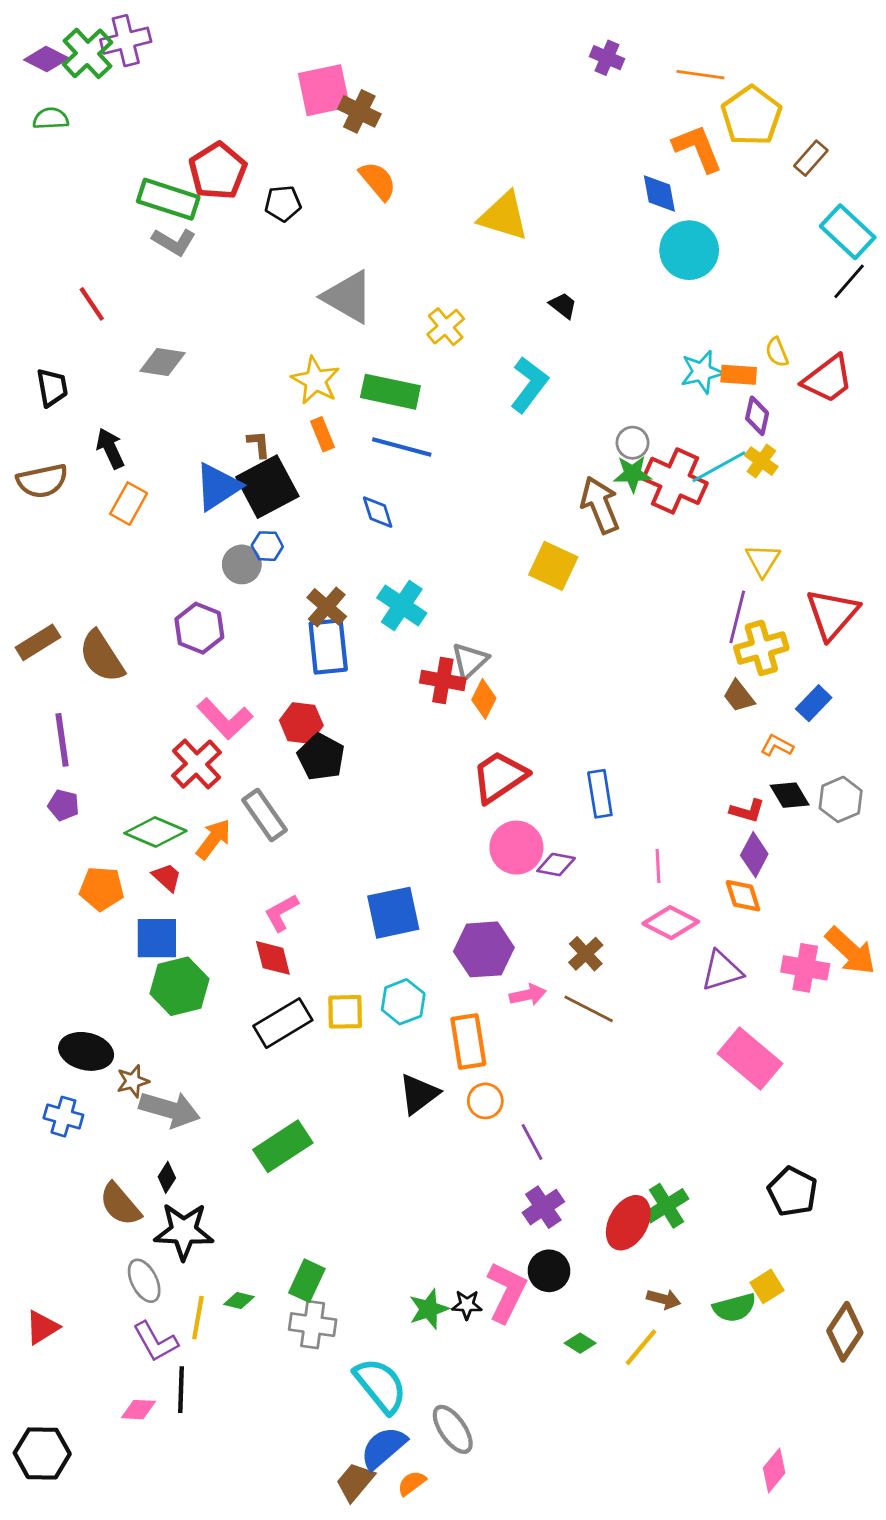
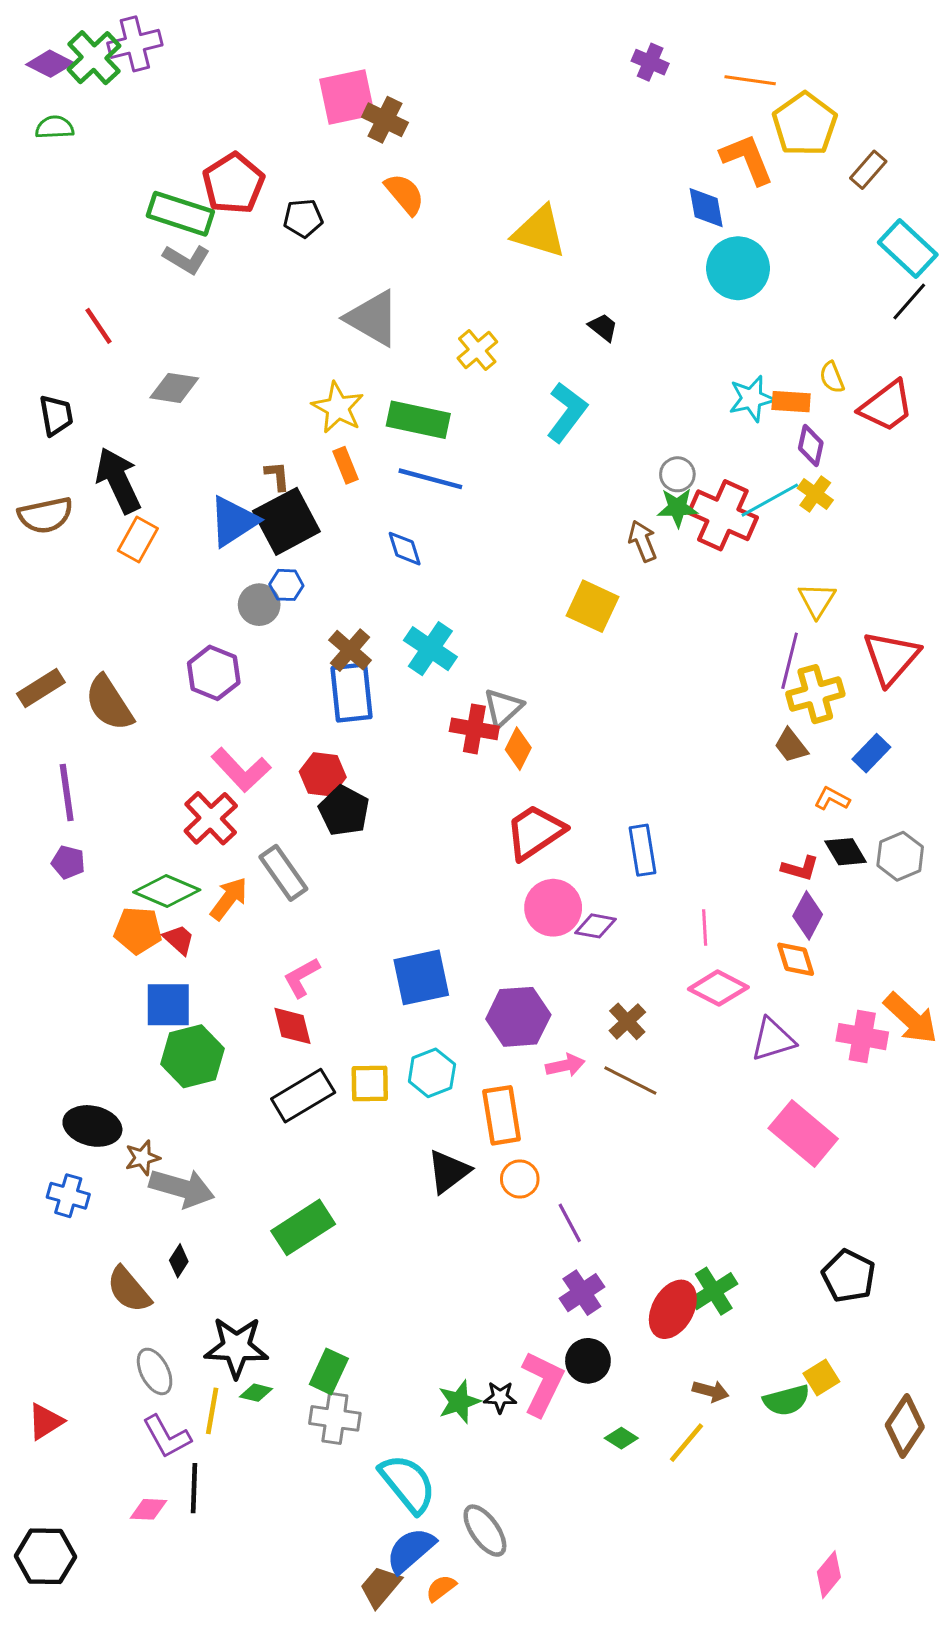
black arrow: (110, 448) -> (118, 480), size x1.5
brown arrow: (600, 505) -> (643, 541), size x0.7
orange pentagon: (102, 889) -> (138, 930), moved
black star: (184, 1231) -> (236, 1347), moved

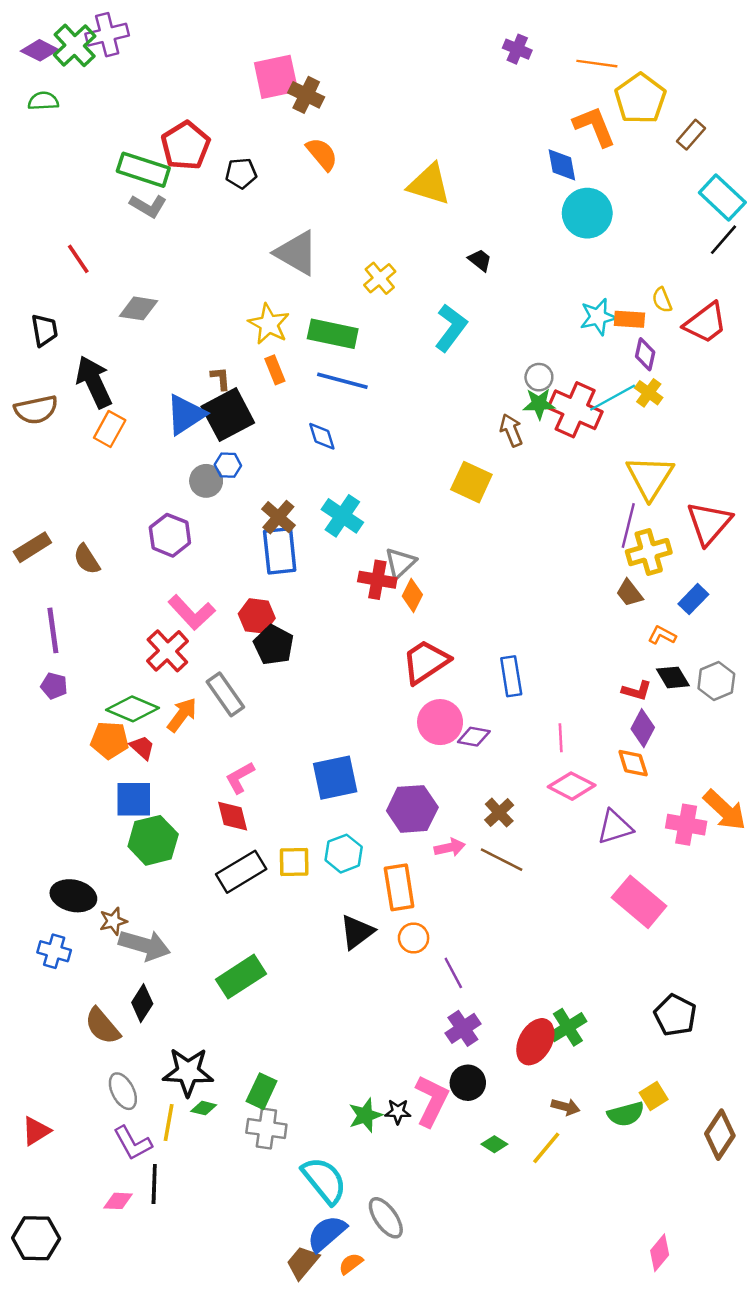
yellow triangle: (817, 600) -> (650, 477), size x1.6
brown semicircle: (109, 703) -> (87, 559), size x0.7
black diamond: (179, 1261) -> (142, 1003), size x1.4

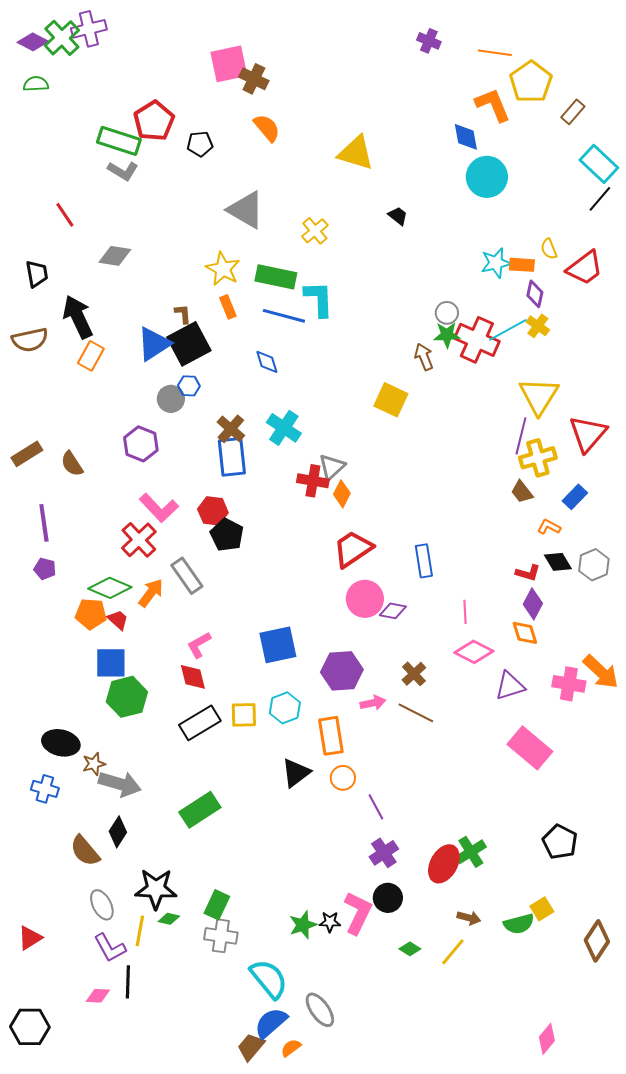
cyan L-shape: (451, 328) -> (319, 299), moved, turned -39

